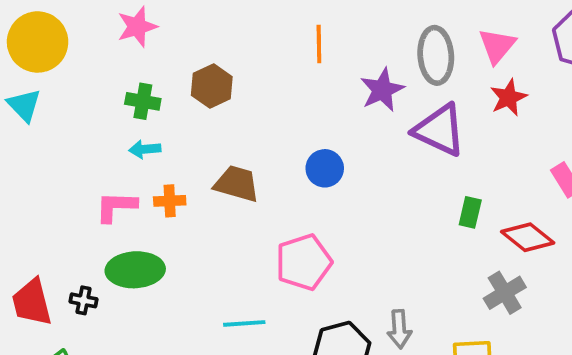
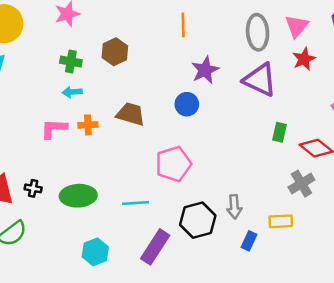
purple star: (382, 90) -> (205, 70), moved
green ellipse: (135, 270) -> (78, 196), moved

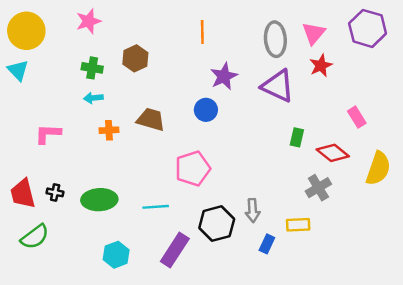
pink L-shape: (54, 129) -> (48, 134), moved

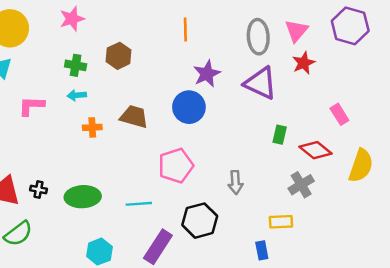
blue circle: (206, 110) -> (189, 107), size x1.4
pink L-shape: (48, 134) -> (31, 106), moved
gray arrow: (253, 210) -> (236, 182), moved
blue rectangle: (267, 244) -> (262, 250), moved, turned -36

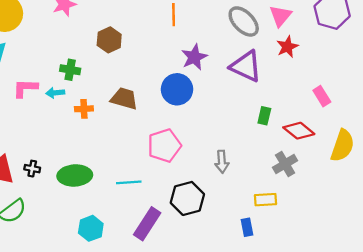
gray ellipse: (258, 37) -> (244, 21), turned -40
green cross: (76, 65) -> (70, 70), moved
cyan arrow: (77, 95) -> (55, 93), moved

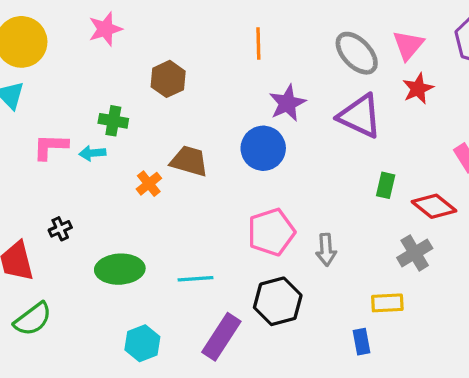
orange cross: (84, 109) -> (149, 184), moved, turned -36
pink pentagon: (164, 146) -> (271, 232), moved
black cross: (32, 169) -> (60, 229), moved, turned -35

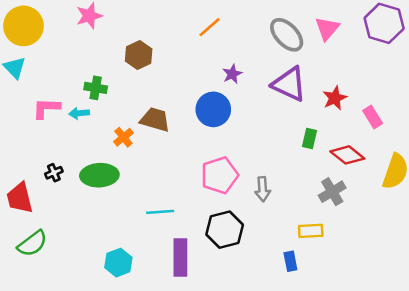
orange line: (258, 44) -> (209, 27), turned 50
red star: (418, 89) -> (335, 98), moved
purple star: (287, 103) -> (232, 74), size x0.7
green ellipse: (120, 269) -> (99, 175), moved
purple rectangle: (221, 337) -> (180, 257), turned -33

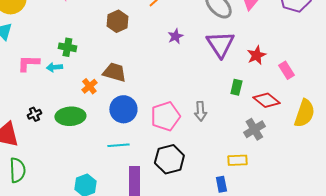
brown hexagon: (139, 55) -> (117, 21), moved
purple triangle: (289, 84) -> (220, 44), turned 32
blue circle: (213, 109) -> (123, 109), moved
gray arrow: (263, 189) -> (200, 111), moved
green semicircle: (32, 244) -> (17, 170), turned -55

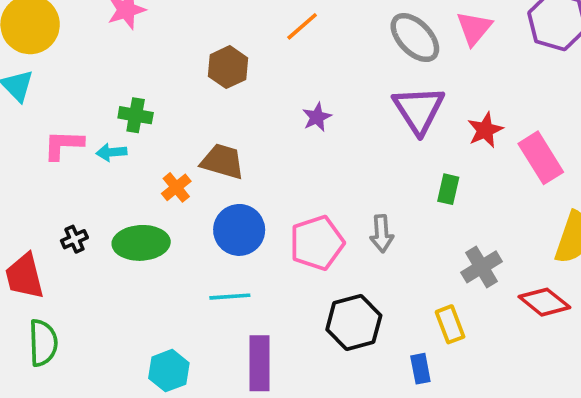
purple star: (175, 36) -> (317, 117), moved
pink rectangle: (286, 70) -> (541, 158), size x1.5
red diamond: (266, 100) -> (544, 302), moved
black hexagon: (169, 159) -> (354, 322), moved
yellow rectangle: (237, 160) -> (450, 324), turned 72

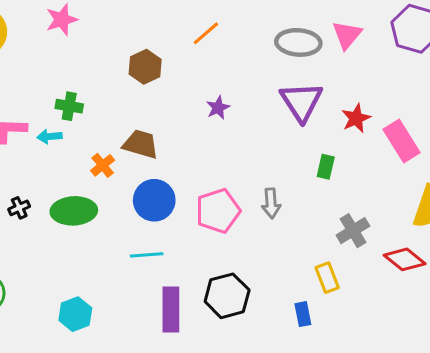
gray ellipse: (415, 38) -> (298, 42), turned -42
black hexagon: (354, 322) -> (227, 296), moved
cyan hexagon: (169, 371) -> (75, 314), moved

